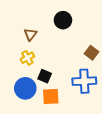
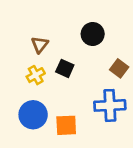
black circle: (63, 20) -> (93, 34), moved
black square: (45, 76) -> (65, 68), moved

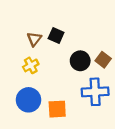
black circle: (93, 34) -> (80, 61), moved
black square: (65, 68) -> (56, 36), moved

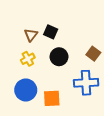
black circle: (80, 61) -> (59, 57), moved

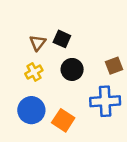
brown square: (93, 54) -> (114, 66), turned 32
orange square: (52, 98) -> (63, 120), turned 36

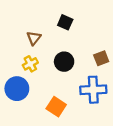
black square: (62, 39) -> (65, 22), moved
blue circle: (31, 110) -> (17, 89), moved

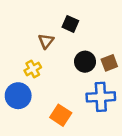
brown triangle: (34, 38) -> (46, 41), moved
black circle: (64, 62) -> (85, 62), moved

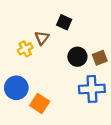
yellow cross: (33, 69) -> (25, 49), moved
orange square: (61, 115) -> (40, 103), moved

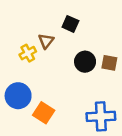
brown square: (100, 58) -> (109, 63), turned 32
blue cross: (92, 89) -> (101, 116), moved

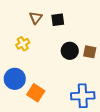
black square: (70, 24) -> (58, 20), turned -32
brown triangle: (46, 41) -> (36, 18), moved

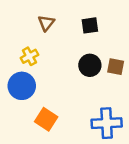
black square: (58, 20) -> (90, 25), moved
blue circle: (15, 79) -> (22, 86), moved

